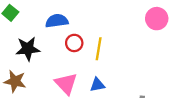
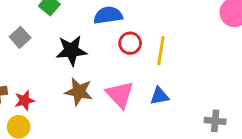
brown star: (15, 81) -> (79, 92), moved

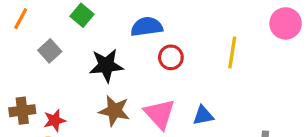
yellow line: (161, 51) -> (232, 53), moved

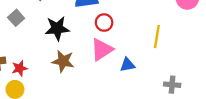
yellow line: (232, 53) -> (157, 37), moved
pink triangle: (160, 114) -> (102, 50), moved, turned 40

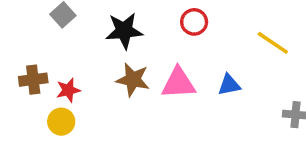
yellow line: (157, 37) -> (273, 43), turned -65
pink triangle: (102, 50) -> (178, 83), moved, turned 30

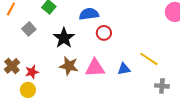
black star: (124, 31) -> (64, 38), turned -30
yellow line: (273, 43) -> (149, 59), moved
brown cross: (33, 80) -> (12, 66), turned -35

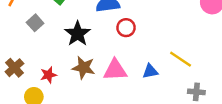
red star: (32, 72) -> (48, 75), moved

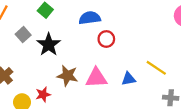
black star: (78, 34) -> (49, 45), moved
red star: (48, 75) -> (43, 94), moved

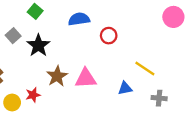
red circle: (106, 39) -> (109, 36), moved
brown star: (67, 76) -> (57, 76), turned 30
blue triangle: (128, 79) -> (125, 88), moved

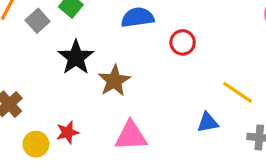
gray square: (13, 36) -> (38, 21), moved
brown star: (57, 76) -> (114, 81), moved
pink triangle: (86, 78) -> (131, 136), moved

